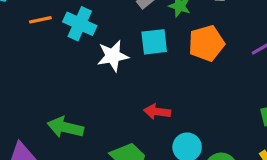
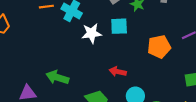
orange pentagon: (206, 43) -> (159, 47), moved

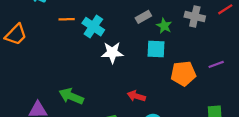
cyan square: (119, 26) -> (156, 49), moved

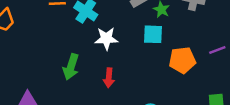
green arrow: (71, 96) -> (71, 67), moved, turned -95
red arrow: (136, 96) -> (109, 78), moved, turned -102

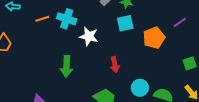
white star: (106, 39) -> (89, 36), turned 30
red arrow: (109, 78) -> (115, 65), moved

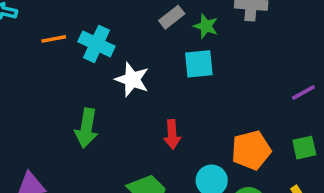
purple line: (180, 22) -> (303, 92), moved
orange pentagon: (154, 38) -> (251, 150), moved

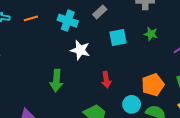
green star: (206, 26) -> (151, 34), moved
orange line: (54, 39) -> (31, 18), moved
cyan cross: (97, 44) -> (68, 21), moved

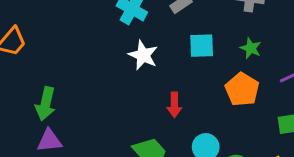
green arrow: (56, 81) -> (46, 104), moved
orange pentagon: (153, 85) -> (242, 89), moved, turned -30

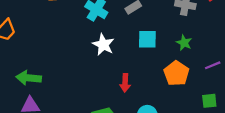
green arrow: (46, 104) -> (29, 78), turned 80

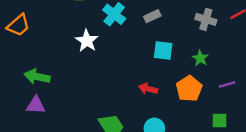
white star: (103, 45) -> (87, 41), moved
red arrow: (125, 83) -> (148, 89), moved, turned 96

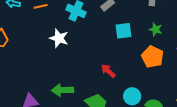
green arrow: (37, 77) -> (62, 90), moved
red arrow: (148, 89) -> (108, 71), moved, turned 42

